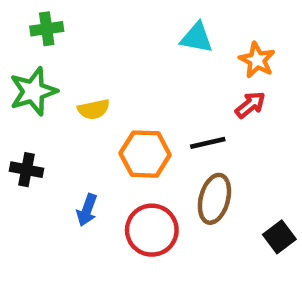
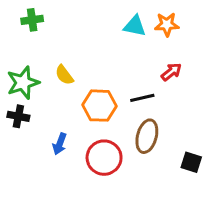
orange star: (257, 60) -> (167, 24), moved, turned -30
green star: (33, 91) -> (23, 83), moved
yellow semicircle: (94, 109) -> (64, 75), turned 65
black square: (279, 237) -> (191, 162), turned -35

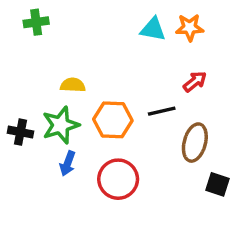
yellow semicircle: (64, 75) -> (73, 85), turned 130
green star: (23, 83) -> (61, 125), moved
brown ellipse: (147, 136) -> (195, 143), moved

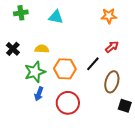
cyan triangle: (153, 29) -> (56, 17), moved
black line: (162, 111) -> (93, 64), turned -35
black cross: (20, 132) -> (13, 49), moved, turned 32

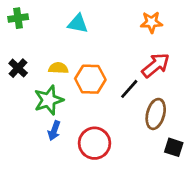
green cross: (21, 13) -> (18, 18), moved
red arrow: (112, 47) -> (156, 65), size x1.5
orange hexagon: (65, 69) -> (90, 79), moved

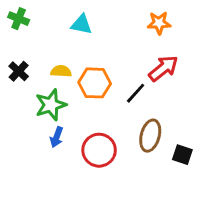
green cross: (18, 18) -> (19, 19), turned 30
brown ellipse: (156, 114) -> (150, 136), moved

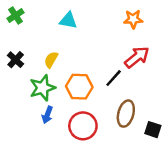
green cross: (19, 19) -> (16, 16), turned 35
yellow semicircle: (61, 71) -> (51, 60), turned -63
orange hexagon: (95, 83) -> (79, 87), moved

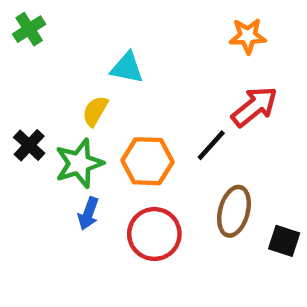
cyan triangle: (68, 20) -> (127, 68), moved
black cross: (16, 60) -> (29, 145), moved

